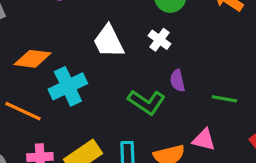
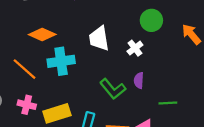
green line: (224, 99) -> (168, 103), turned -30

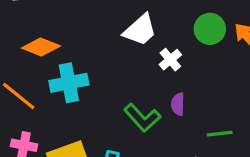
green circle: (151, 20) -> (210, 29), moved
white trapezoid: (99, 38) -> (140, 30), moved, turned -120

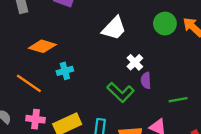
white cross: (170, 60) -> (135, 62), moved
cyan cross: (69, 83) -> (65, 71), size x0.6

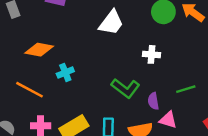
white cross: (135, 62) -> (151, 54), moved, turned -35
purple semicircle: (146, 80) -> (153, 101), moved

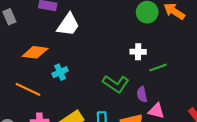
white trapezoid: (111, 23) -> (68, 25), moved
green line: (186, 89) -> (158, 68), moved

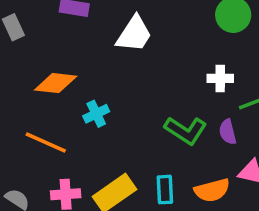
white trapezoid: (68, 25) -> (134, 34), moved
purple semicircle: (142, 94) -> (228, 132), moved

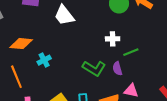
white trapezoid: (134, 34) -> (64, 15), turned 110
orange line: (46, 143) -> (16, 77), turned 45

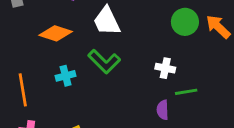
orange diamond: (21, 44) -> (56, 33), moved
green L-shape: (94, 68) -> (104, 61), moved

